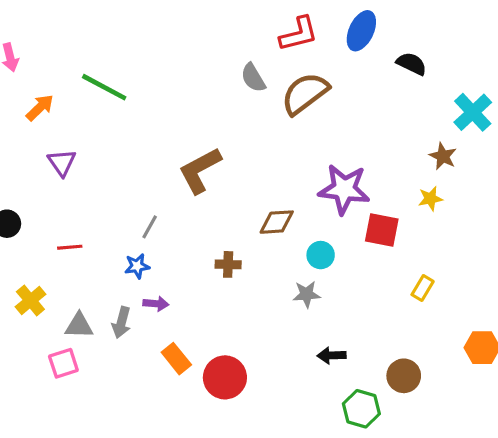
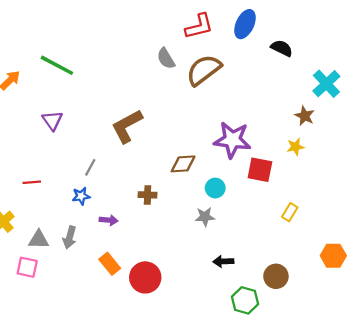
purple triangle: (62, 163) -> (52, 120), moved
purple arrow: (156, 304) -> (109, 220), moved
pink square: (63, 363) -> (27, 267), turned 30

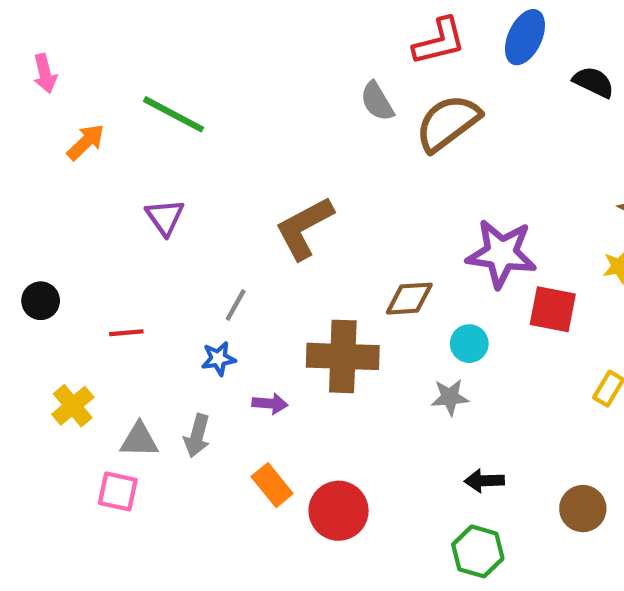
brown cross: (148, 195) -> (343, 356), size x2.0
green hexagon: (245, 300) -> (478, 551), moved

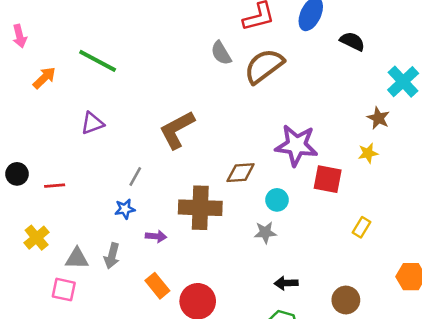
purple triangle: (165, 217) -> (92, 123), turned 45
red line: (126, 333) -> (55, 186), moved

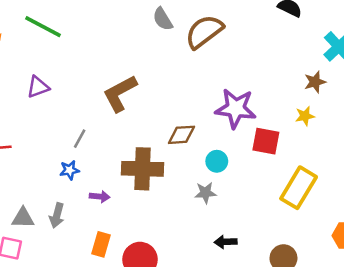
brown star: (378, 118) -> (315, 82), turned 30
yellow rectangle: (361, 227) -> (299, 188), size x2.0
orange rectangle: (157, 286) -> (101, 244), turned 55

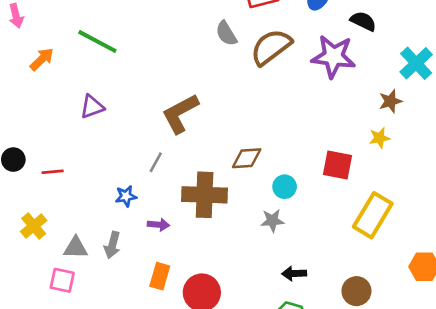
purple star: (236, 108) -> (333, 56), moved
gray line: (80, 139) -> (156, 162), moved

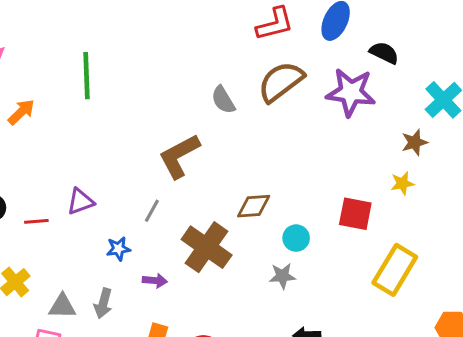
gray semicircle: (226, 33) -> (223, 100), moved
green line: (97, 42) -> (87, 76), turned 60
orange arrow: (42, 59) -> (21, 112), moved
purple triangle: (92, 107) -> (80, 202), moved
brown cross: (205, 195) -> (207, 247), turned 33

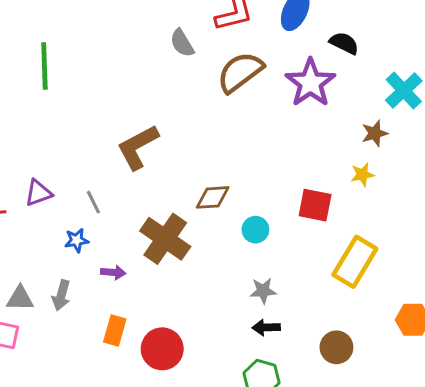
purple star: (351, 92) -> (310, 83), turned 30
gray semicircle: (223, 100) -> (182, 43), moved
gray line: (152, 211) -> (93, 202), moved, turned -55
gray star: (282, 276) -> (263, 291), moved

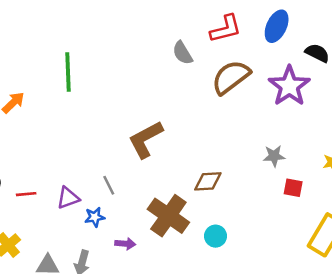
purple triangle: (38, 193) -> (68, 198), moved
red square: (315, 205) -> (293, 188), size x0.7
cyan circle: (255, 230) -> (216, 236), moved
gray star: (263, 291) -> (274, 156), moved

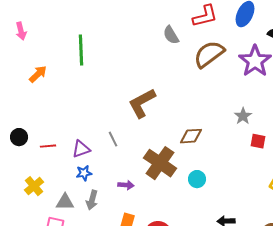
gray star: (274, 156) -> (243, 116), turned -30
blue star: (95, 217) -> (84, 173), moved

